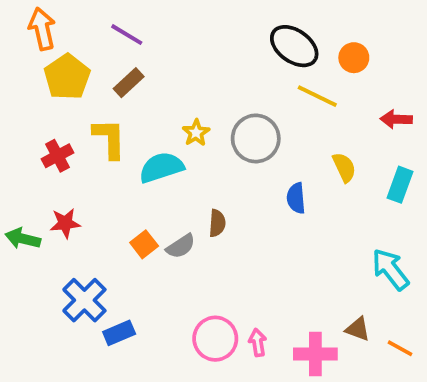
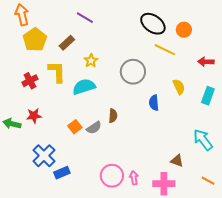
purple line: (127, 35) -> (85, 18), moved
yellow star: (196, 133) -> (91, 61), moved
brown triangle: (358, 329) -> (177, 161), moved

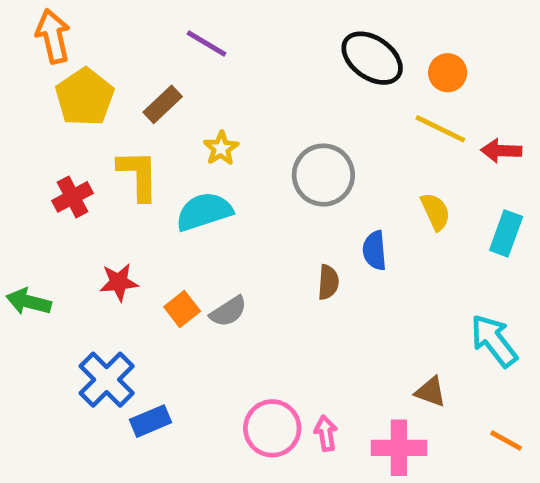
yellow line: (165, 50) -> (440, 129), moved
red star: (34, 116) -> (119, 282), moved
brown semicircle: (113, 116) -> (328, 282), moved

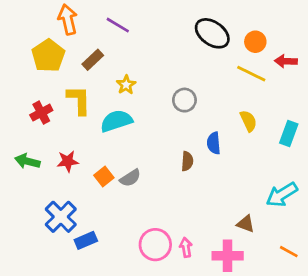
orange arrow: (53, 36) -> (68, 19), moved
red arrow: (501, 151) -> (286, 61), moved
gray circle: (323, 175) -> (184, 100), size x0.7
green arrow: (29, 302) -> (27, 161), moved
cyan arrow: (494, 341) -> (282, 195), turned -84

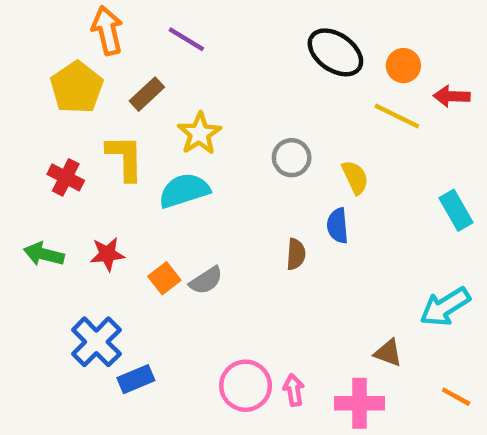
yellow star: (126, 85) -> (199, 134), size x1.4
red cross: (41, 113) -> (66, 177), turned -35
yellow semicircle: (248, 121) -> (355, 177), moved
cyan rectangle: (289, 133) -> (456, 210), turned -50

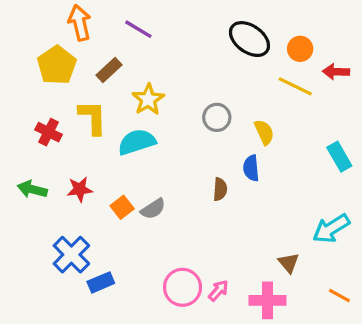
brown triangle: (388, 353) -> (289, 263), turned 30
pink arrow: (294, 390) -> (218, 291), turned 50

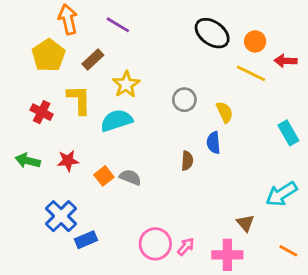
gray semicircle: (153, 209) -> (130, 177), turned -125

